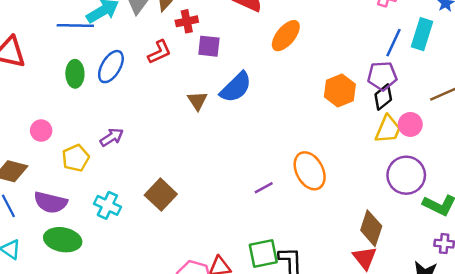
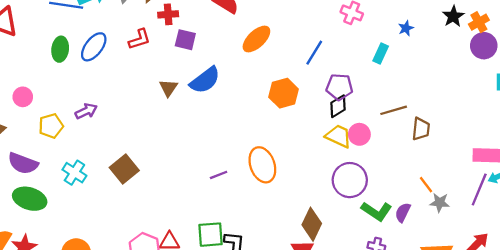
cyan rectangle: (422, 34) -> (381, 54), size x0.7
blue line: (394, 43) -> (314, 53), moved
orange hexagon: (340, 91) -> (284, 93), moved
yellow trapezoid: (388, 129) -> (339, 136), turned -96

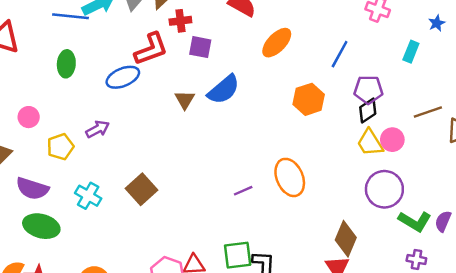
red L-shape: (139, 39) -> (151, 49), size x1.4
blue ellipse: (94, 47) -> (123, 77), moved, turned 32
yellow trapezoid: (339, 136) -> (370, 143), turned -144

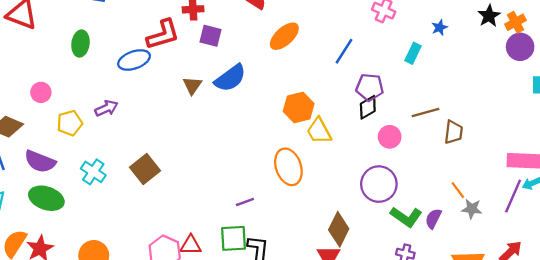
orange hexagon: (309, 99) -> (299, 108), moved
yellow trapezoid: (370, 143) -> (319, 131), moved
purple line: (243, 191) -> (245, 202), moved

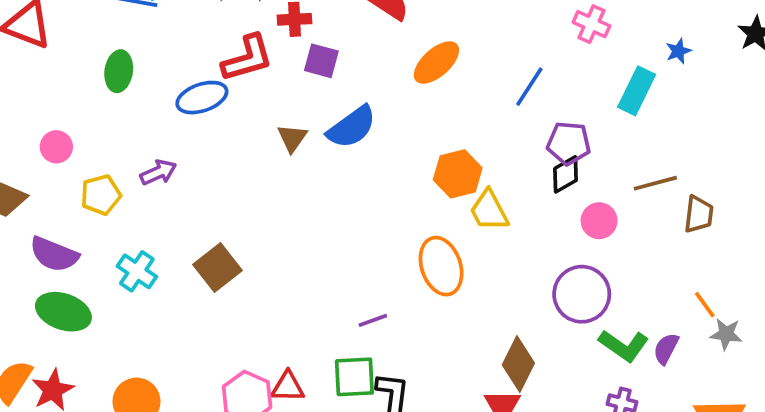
cyan rectangle: (413, 53) -> (637, 91), size x1.4

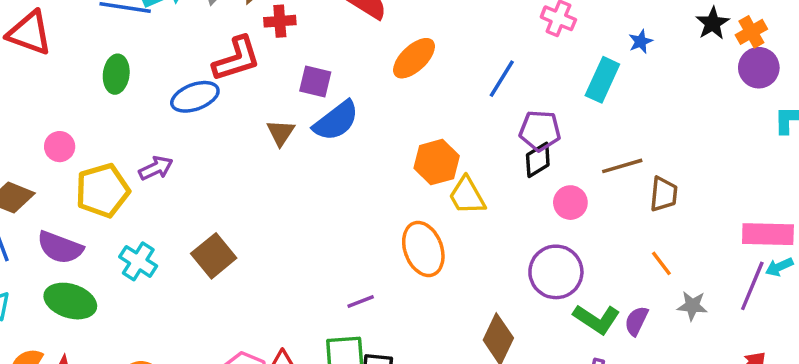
purple square: (321, 61) -> (315, 82), moved
yellow pentagon: (101, 195) -> (102, 191), size x1.4
orange line: (705, 305) -> (661, 263), moved

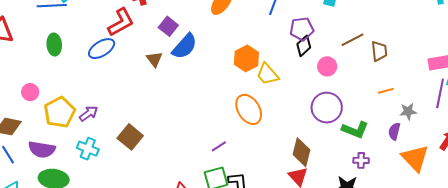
purple square: (315, 82) -> (168, 26), turned 36
purple arrow: (156, 168) -> (89, 113), moved
orange line: (661, 263) -> (386, 91), turned -56
purple semicircle: (636, 321) -> (394, 131), moved

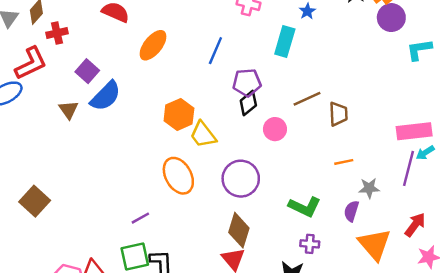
purple circle: (327, 108) -> (241, 179), moved

